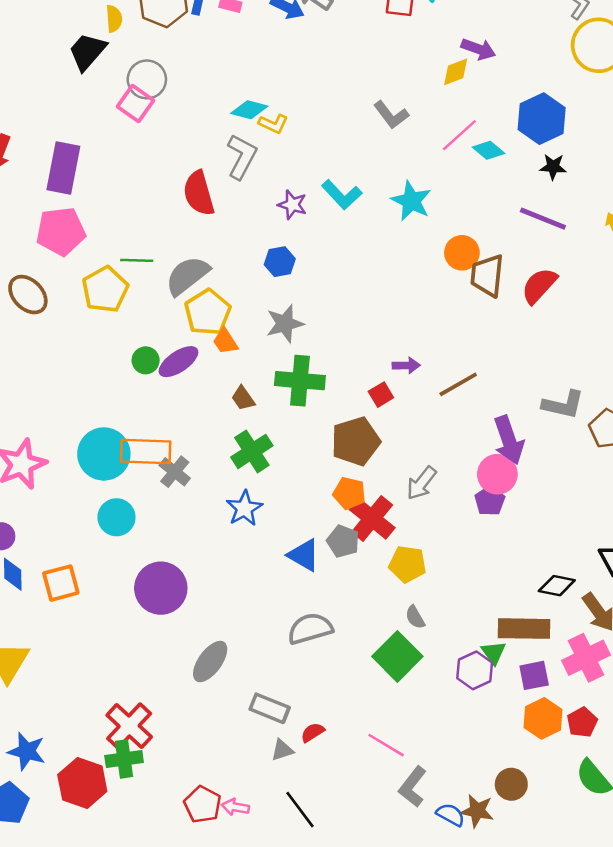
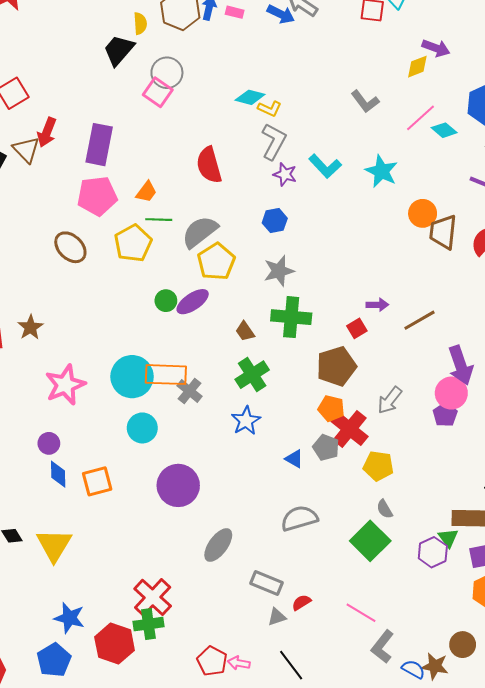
gray L-shape: (242, 157) -> (274, 142), moved
orange trapezoid: (225, 341) -> (146, 192), moved, turned -110
blue triangle: (304, 555) -> (294, 459), size x0.7

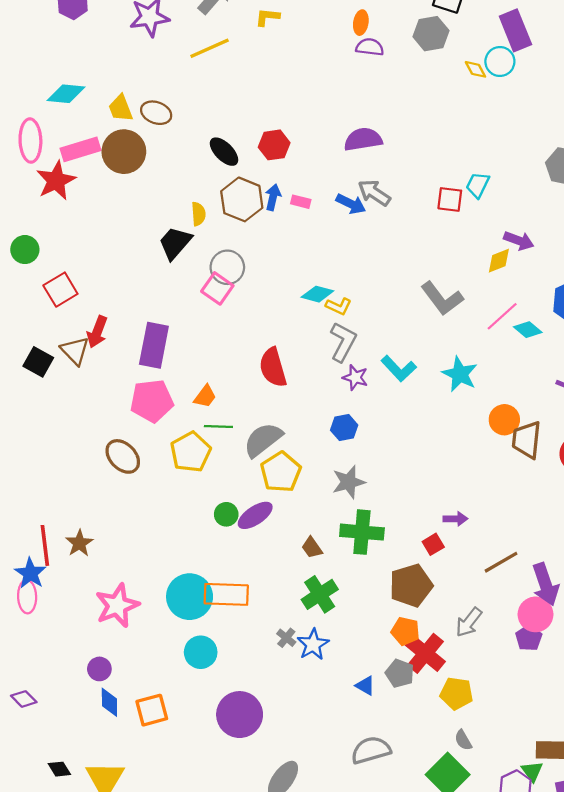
gray L-shape: (365, 101) -> (442, 298), size x1.4
brown line: (419, 320) -> (501, 562), moved
gray cross: (190, 391) -> (286, 638), moved, size x0.7

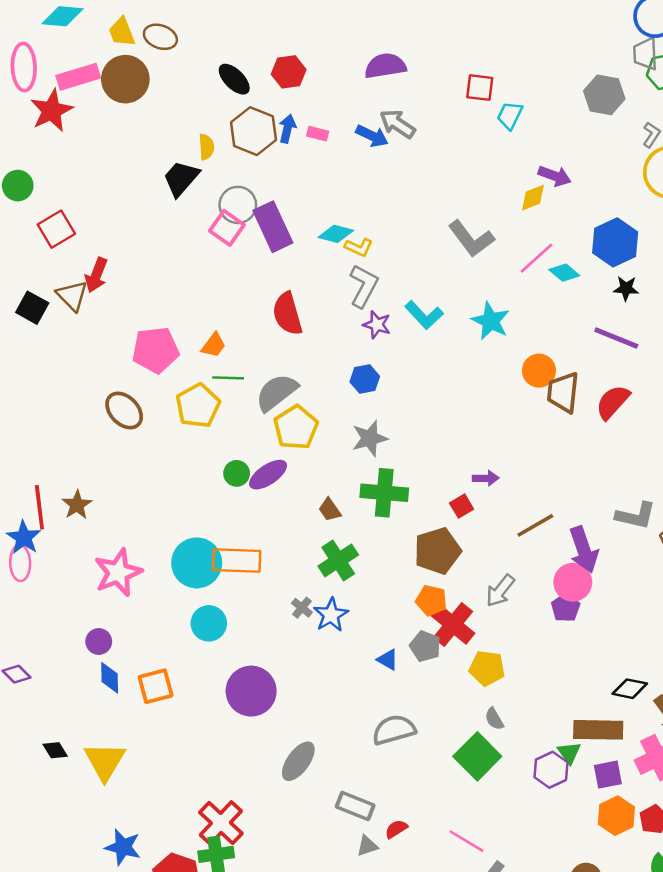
red square: (450, 199) -> (480, 88), moved
purple rectangle: (154, 345) -> (273, 227), moved, turned -36

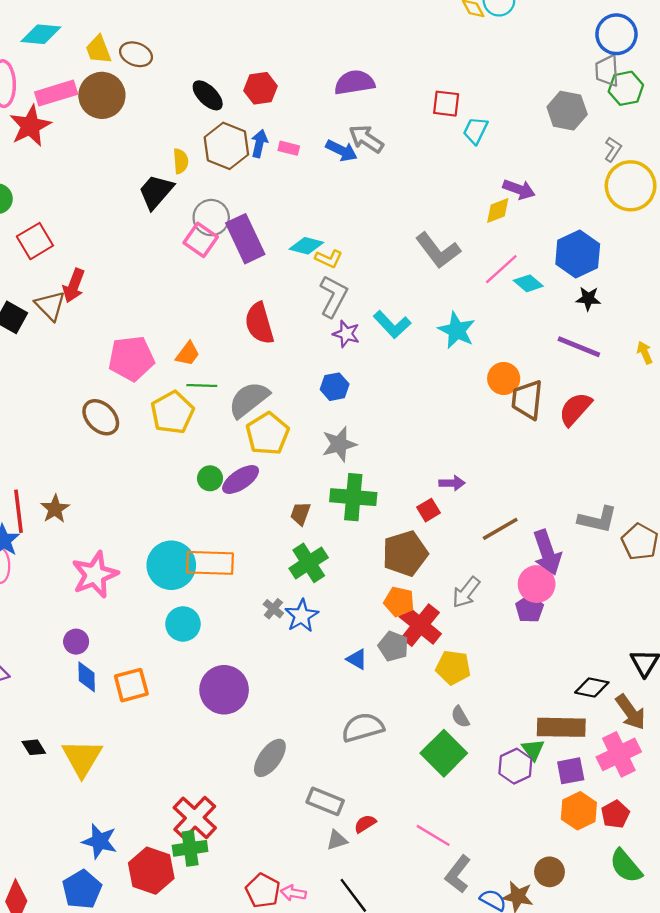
brown trapezoid: (330, 510) -> (300, 514), turned 55

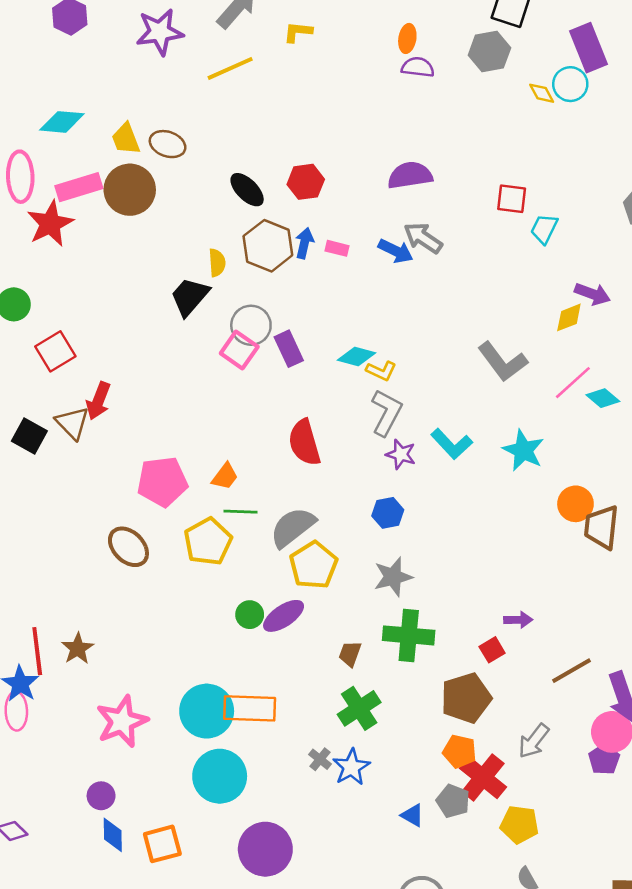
purple rectangle: (245, 239) -> (289, 349), size x0.7
cyan circle: (183, 624) -> (220, 776), size x1.4

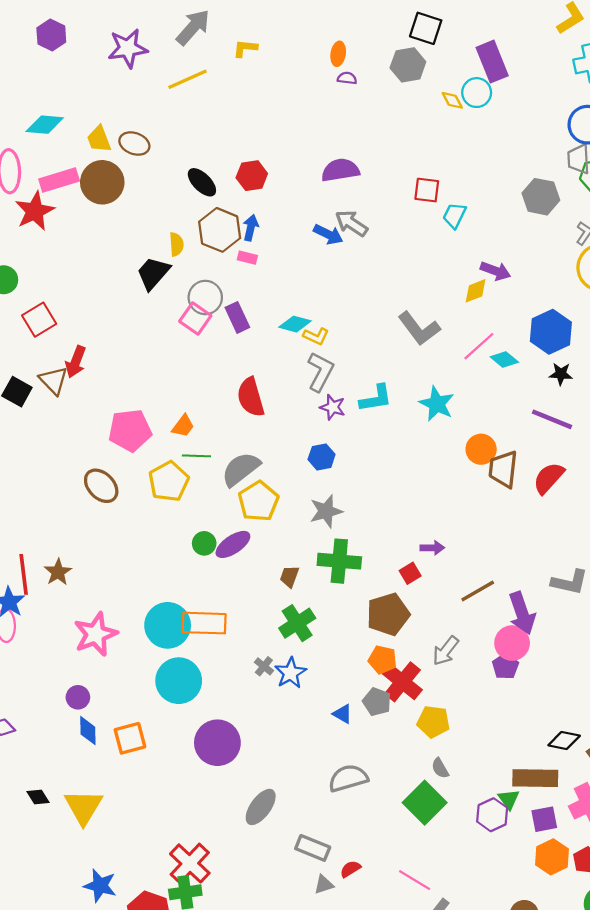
purple semicircle: (418, 67) -> (347, 78), size x0.7
pink rectangle: (337, 248) -> (247, 258), moved
cyan L-shape: (452, 444) -> (376, 398), turned -56

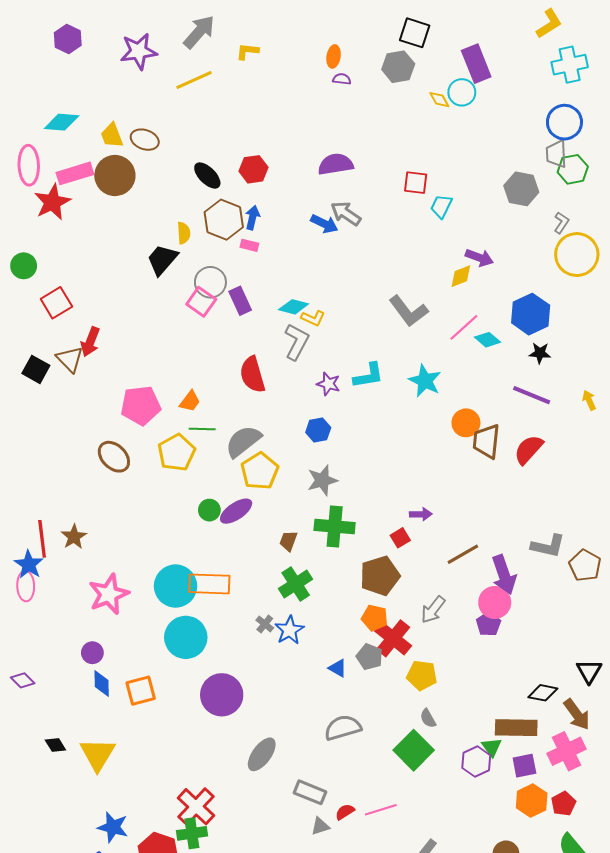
gray L-shape: (320, 372) -> (297, 342), moved
pink line: (415, 880) -> (381, 810), moved, turned -48

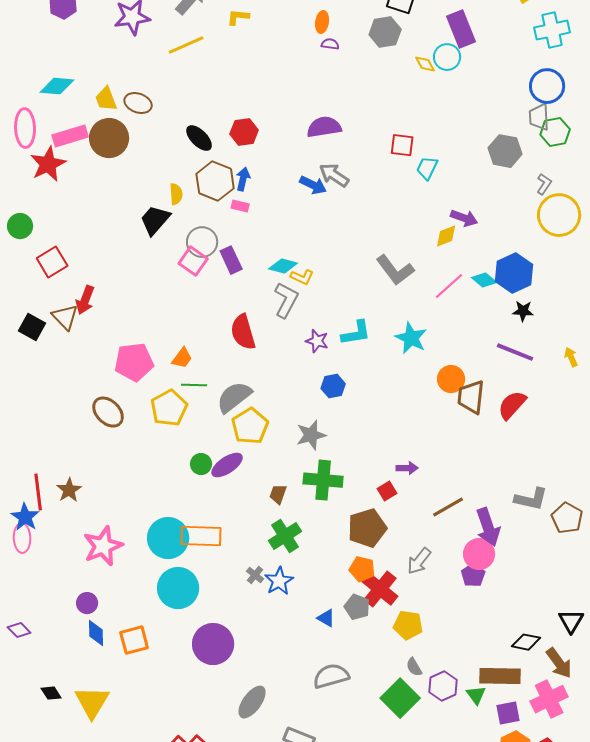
cyan diamond: (487, 340) -> (484, 280), moved
blue hexagon: (318, 430) -> (333, 386), moved
purple hexagon: (476, 762) -> (443, 686), moved

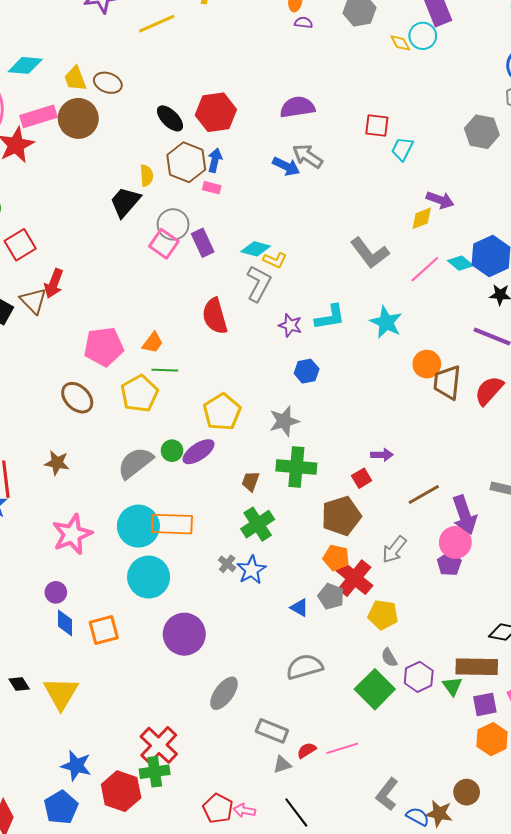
red hexagon: (244, 132) -> (216, 112), size x1.4
gray semicircle: (234, 397) -> (135, 463), moved
brown star: (69, 490) -> (57, 463), moved, turned -30

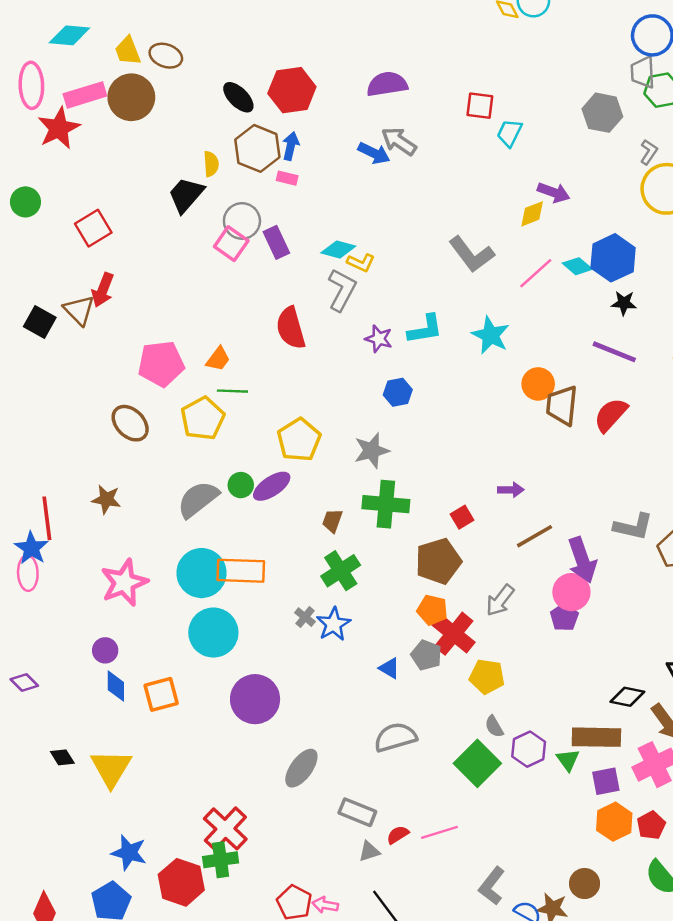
red square: (20, 245) -> (93, 228), moved
purple arrow: (382, 455) -> (511, 490), moved

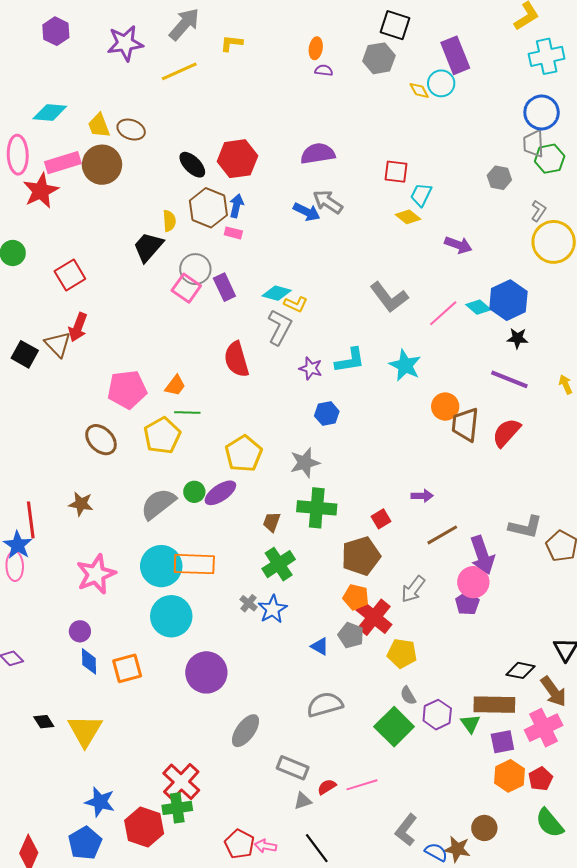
gray hexagon: (602, 113) -> (499, 178), size x0.7
yellow diamond: (532, 214) -> (408, 217), moved, turned 60

